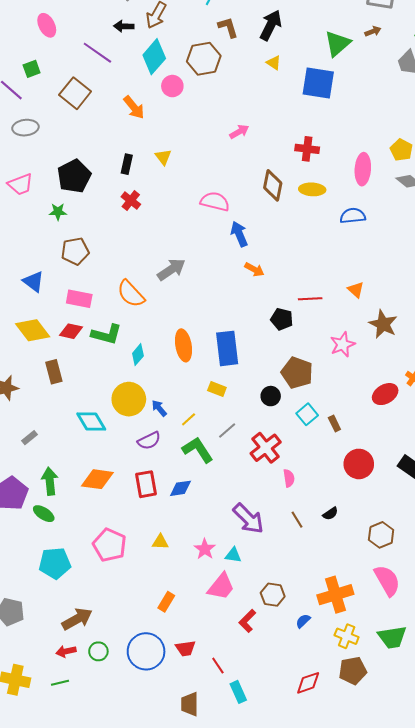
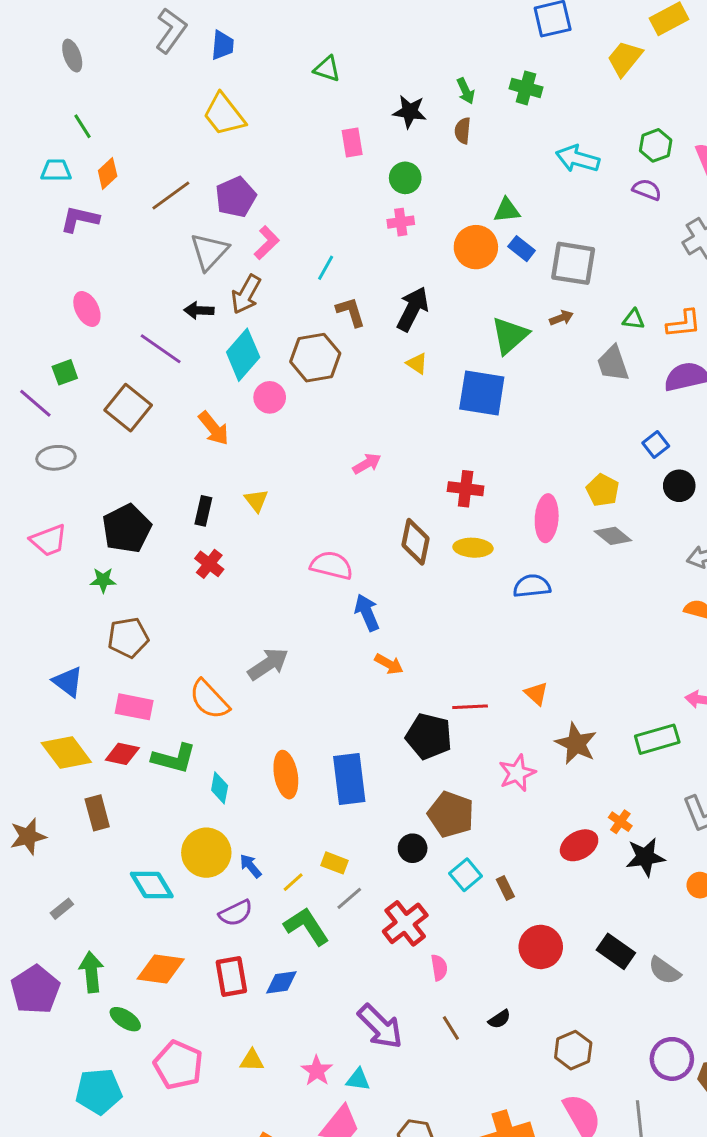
black pentagon: (282, 319) -> (429, 736), size x1.4
cyan diamond: (138, 355) -> (220, 788), turned -30
yellow rectangle: (217, 389) -> (334, 863), moved
green ellipse: (44, 514) -> (125, 1019), moved

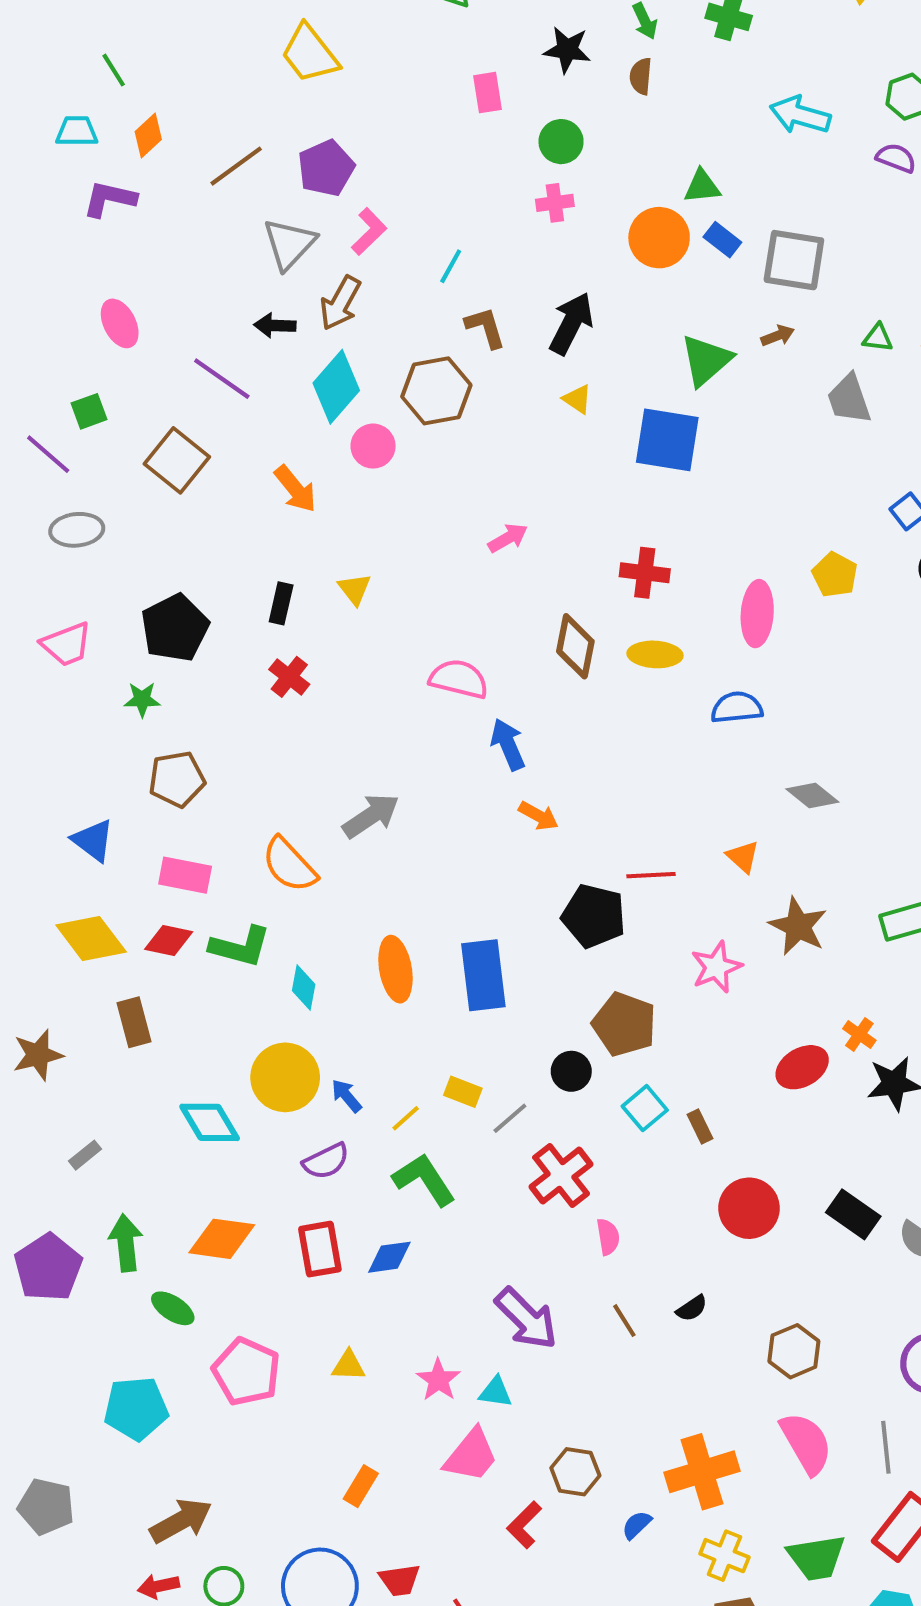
gray diamond: (613, 536) -> (812, 795), moved
gray line: (349, 898) -> (510, 1118), moved

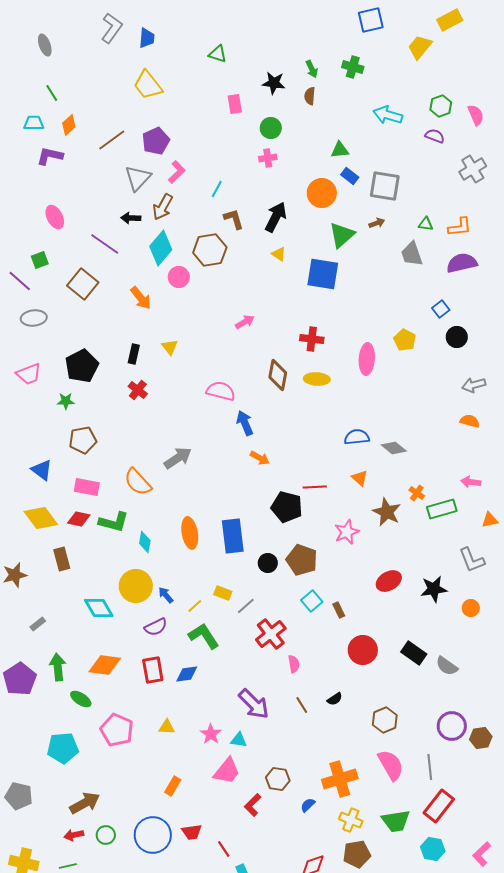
orange circle: (659, 238) -> (322, 193), moved
blue semicircle: (737, 708) -> (357, 437), moved
orange cross: (859, 1035) -> (417, 493), moved
black circle: (571, 1071) -> (268, 563), moved

